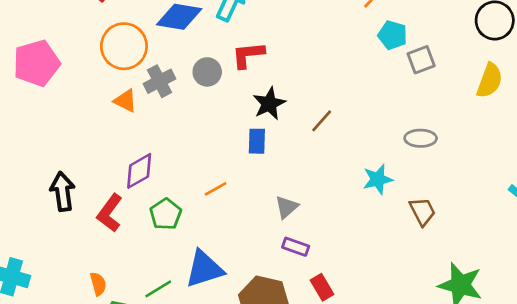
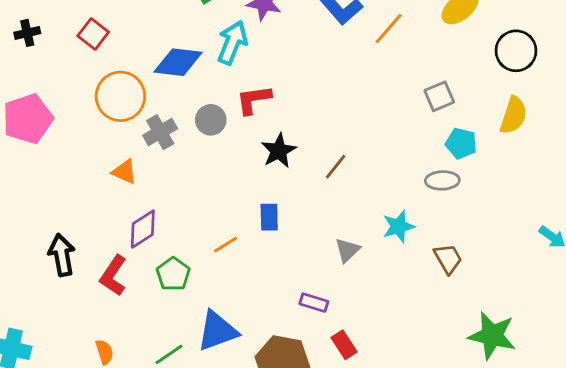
cyan pentagon: (393, 35) -> (461, 143), moved
orange triangle: (125, 101) -> (124, 172), moved
blue rectangle: (257, 141) -> (269, 217), moved
gray triangle: (287, 207) -> (347, 250), moved

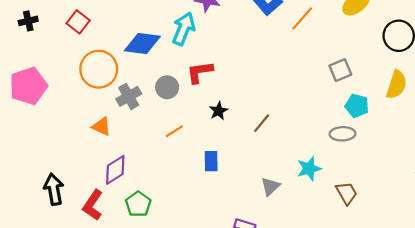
black star: (279, 151) -> (219, 111), size x0.7
orange line: (225, 245) -> (174, 131), moved

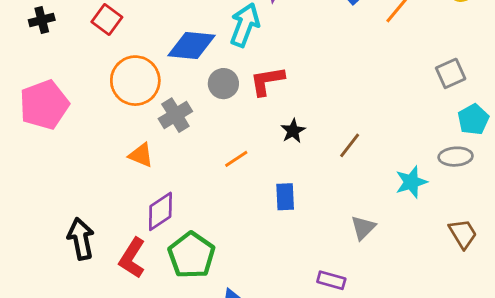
gray circle: (167, 87) -> (223, 84), moved
cyan pentagon: (357, 106) -> (473, 119), turned 30
cyan star: (309, 169) -> (411, 182), moved
green pentagon: (138, 204) -> (191, 255), size x1.4

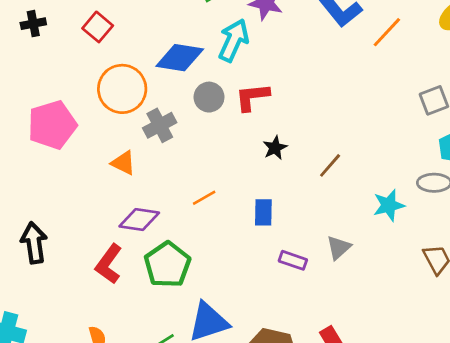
pink pentagon: (44, 105) -> (52, 125), moved
orange line: (236, 159) -> (204, 198), moved
purple diamond: (160, 211) -> (139, 220), turned 39
black arrow: (81, 239) -> (34, 243), moved
purple rectangle: (331, 280) -> (293, 260), moved

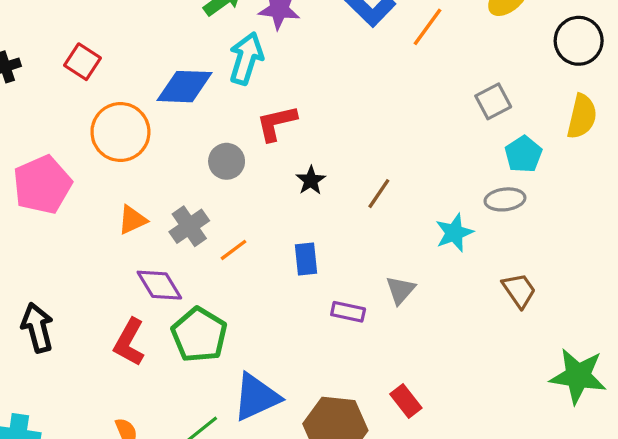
gray circle: (209, 97) -> (227, 161), moved
gray cross: (160, 125) -> (189, 226), moved
orange triangle: (123, 163) -> (132, 220), turned -44
purple diamond: (139, 220) -> (159, 285), turned 57

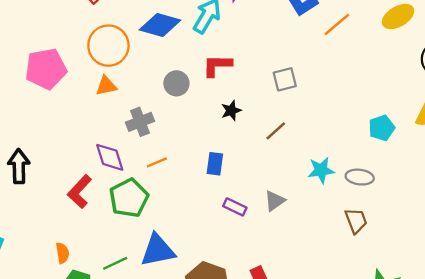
gray square: (493, 101) -> (285, 79), moved
gray ellipse: (505, 199) -> (360, 177), moved
orange triangle: (132, 220) -> (106, 86), moved
orange line: (234, 250) -> (157, 162), moved

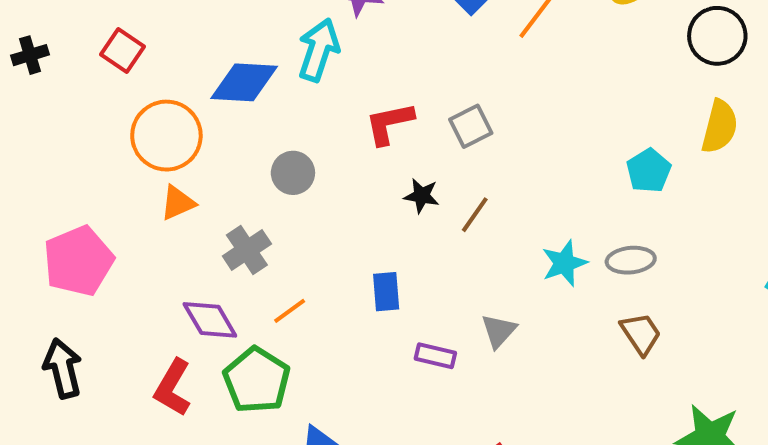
red L-shape: (217, 65) -> (389, 123), moved
pink pentagon: (46, 69) -> (78, 261), moved
black star: (231, 110) -> (422, 196), moved, turned -30

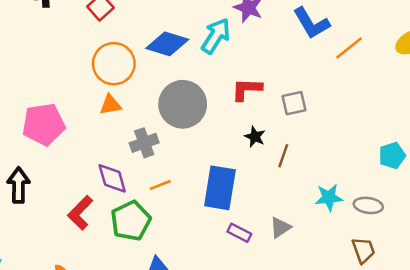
gray circle: (293, 173) -> (183, 104), size x1.8
brown line: (475, 215) -> (283, 156), turned -30
blue rectangle: (386, 292) -> (220, 188), size x1.8

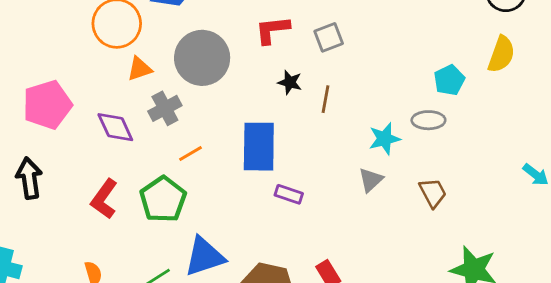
orange triangle: (110, 105) -> (140, 69), moved
purple diamond: (112, 178) -> (115, 127), moved
gray ellipse: (368, 205) -> (428, 120), moved
gray triangle: (280, 227) -> (371, 180), moved

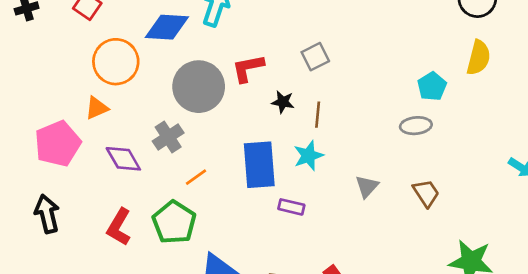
red L-shape: (272, 30) -> (248, 68), moved
orange triangle: (140, 69) -> (97, 108), moved
cyan star: (384, 139) -> (308, 156), moved

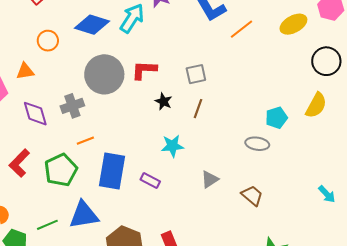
orange circle: (116, 62) -> (48, 41), size x0.6
brown line: (318, 115) -> (198, 109), moved
blue rectangle: (259, 165) -> (112, 171), moved
brown trapezoid: (426, 193) -> (252, 195), turned -30

